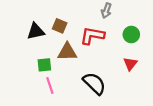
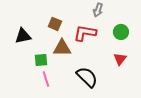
black triangle: (36, 31) -> (23, 36), moved

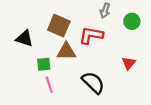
brown square: (55, 24) -> (59, 26), size x1.5
green circle: (121, 32) -> (132, 21), moved
black triangle: (23, 36) -> (24, 39), turned 30

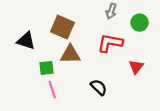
red L-shape: (91, 35) -> (110, 43), moved
black semicircle: (93, 83) -> (99, 87), size x0.7

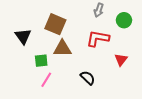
black triangle: (26, 41) -> (23, 36), turned 36
pink line: (52, 90) -> (46, 80), turned 49

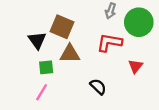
green circle: (124, 20) -> (139, 22), size x1.6
black triangle: (23, 36) -> (37, 40), moved
pink line: (46, 80) -> (42, 92), moved

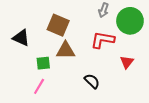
black triangle: (37, 40) -> (21, 38), moved, turned -30

